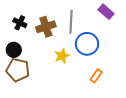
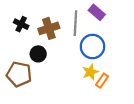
purple rectangle: (106, 12) -> (97, 12), moved
black circle: (14, 50) -> (38, 54), moved
yellow star: (62, 56) -> (90, 72), moved

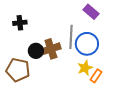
gray line: (75, 23) -> (71, 37), moved
black cross: (21, 24) -> (20, 23), turned -32
brown cross: (49, 28) -> (51, 49), moved

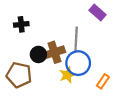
blue circle: (87, 44) -> (78, 63), moved
yellow star: (85, 68) -> (67, 75), moved

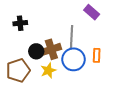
brown pentagon: (19, 75) -> (18, 70), turned -30
yellow star: (67, 75) -> (48, 70), moved
orange rectangle: (103, 81) -> (97, 55), moved, turned -32

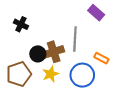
black cross: (20, 23) -> (21, 24), turned 32
orange rectangle: (97, 55) -> (101, 58), turned -64
blue circle: (73, 59) -> (82, 75), moved

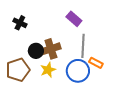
purple rectangle: (96, 13) -> (74, 19), moved
gray line: (75, 39) -> (83, 46), moved
orange rectangle: (101, 58) -> (96, 63), moved

